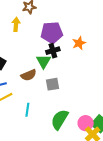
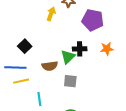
purple pentagon: (52, 33) -> (93, 20), moved
cyan line: (27, 110) -> (39, 99), turned -32

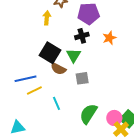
black square: (25, 46) -> (50, 53), moved, size x1.5
black cross: (80, 49) -> (82, 36), moved
brown semicircle: (50, 66) -> (58, 69), turned 49

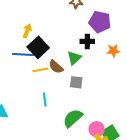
yellow arrow: (47, 18) -> (27, 31), moved
black square: (50, 53) -> (38, 47), moved
blue line: (26, 79) -> (23, 55), moved
yellow line: (34, 91) -> (40, 70), moved

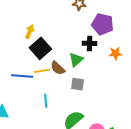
blue line: (23, 55) -> (22, 76), moved

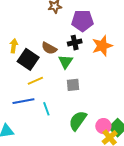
orange star: (115, 53) -> (102, 46), size x1.5
brown semicircle: (58, 68) -> (49, 48), moved
blue line: (22, 76) -> (23, 101), moved

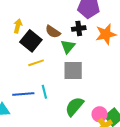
gray square: (73, 85) -> (73, 70), size x1.5
blue line: (23, 101) -> (23, 94), moved

